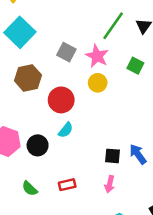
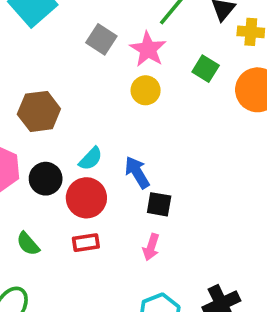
brown hexagon: (28, 78) -> (39, 111), moved
red circle: (61, 100) -> (86, 198), moved
blue arrow: (138, 154) -> (137, 172), moved

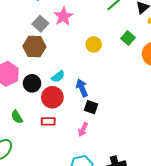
gray square: (101, 39) -> (40, 24), moved
pink star: (148, 49) -> (63, 16), moved

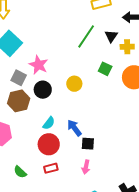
black circle: (32, 83) -> (43, 90), moved

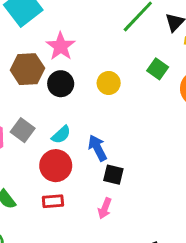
gray square: (19, 78) -> (23, 130), moved
brown hexagon: (19, 101) -> (27, 69), moved

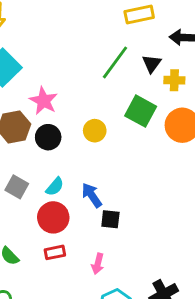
green square: (158, 69) -> (141, 111), size x1.5
pink arrow: (105, 208) -> (98, 264), moved

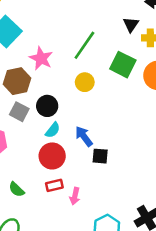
green line: (115, 62) -> (84, 45), moved
black circle: (48, 137) -> (47, 106), moved
gray square: (17, 187) -> (19, 112), moved
pink arrow: (98, 264) -> (75, 196), moved

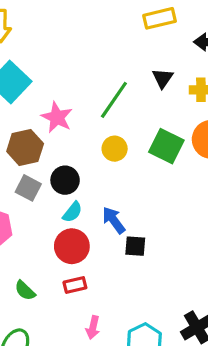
black triangle: (131, 25) -> (163, 78), moved
green square: (123, 65) -> (166, 146), moved
pink arrow: (75, 196) -> (93, 327), moved

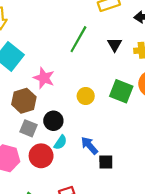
green line: (114, 100) -> (78, 39), moved
red circle: (72, 246) -> (41, 156), moved

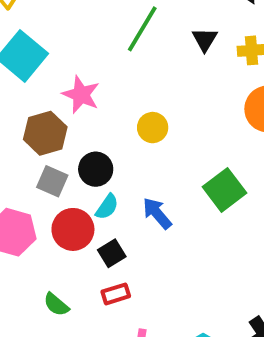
green square: (121, 91) -> (224, 190), moved, turned 30
black square: (106, 162) -> (112, 253), moved, turned -32

